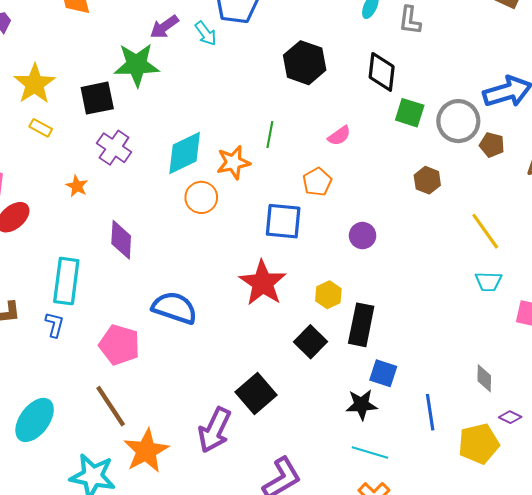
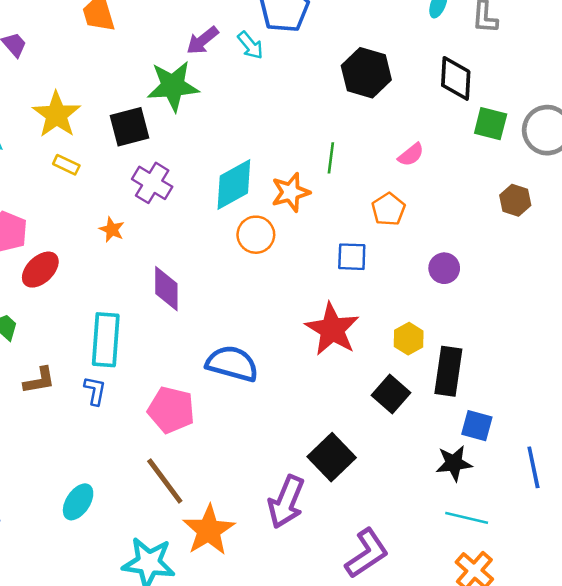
blue square: (283, 221) -> (352, 257), size x0.7
cyan ellipse: (35, 420) -> (78, 502), size x0.7

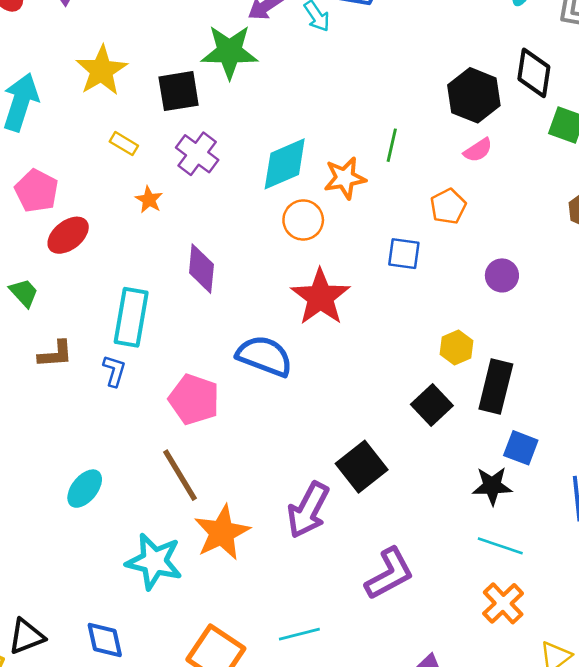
black hexagon: (366, 73) -> (474, 95), moved
yellow rectangle: (66, 165) -> (124, 144), moved
red star: (332, 329) -> (320, 297), moved

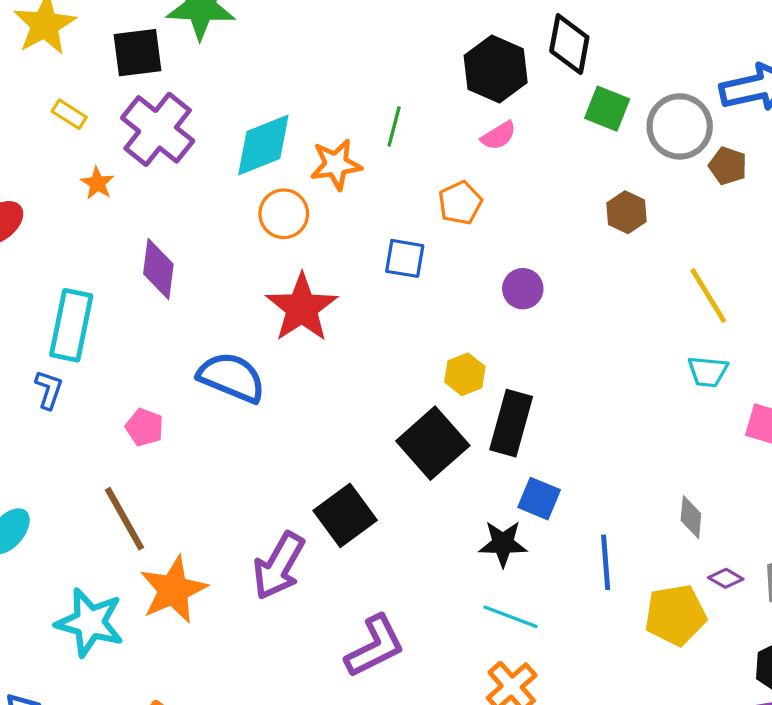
purple cross: (197, 154) -> (158, 129), size x1.4
pink pentagon: (194, 399) -> (145, 427), size x0.6
black square: (432, 405) -> (433, 443), size x1.4

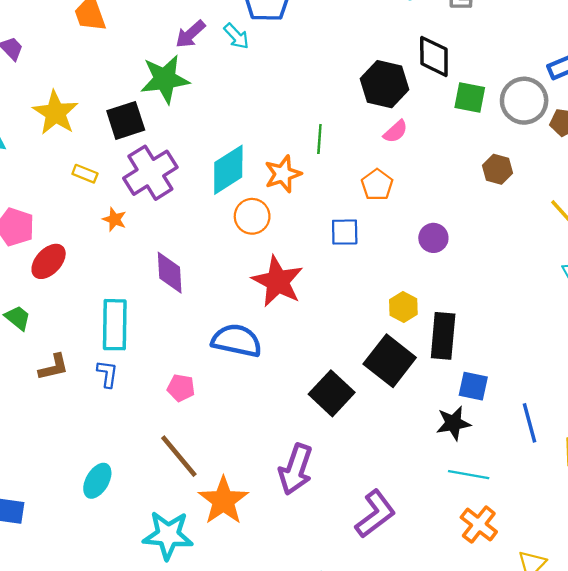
purple cross: (158, 129) -> (150, 173), turned 30
black square: (345, 515) -> (332, 393), moved

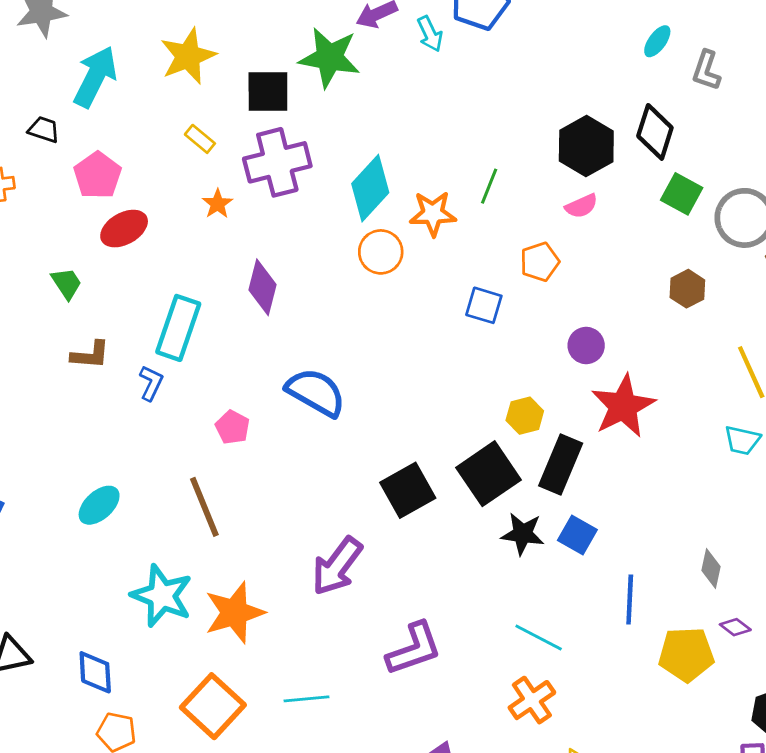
cyan diamond: (228, 170) -> (370, 188), turned -33
red star: (278, 281) -> (623, 406), moved
black star: (453, 423) -> (523, 534), moved
orange star: (223, 501) -> (234, 613), moved

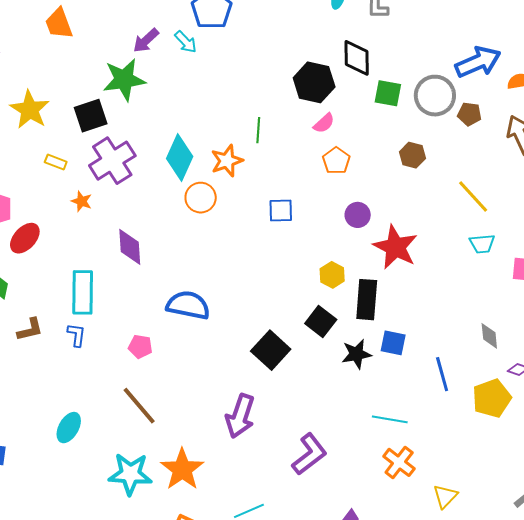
orange pentagon: (540, 262) -> (336, 161), moved
black square: (488, 474) -> (321, 321), size x0.7

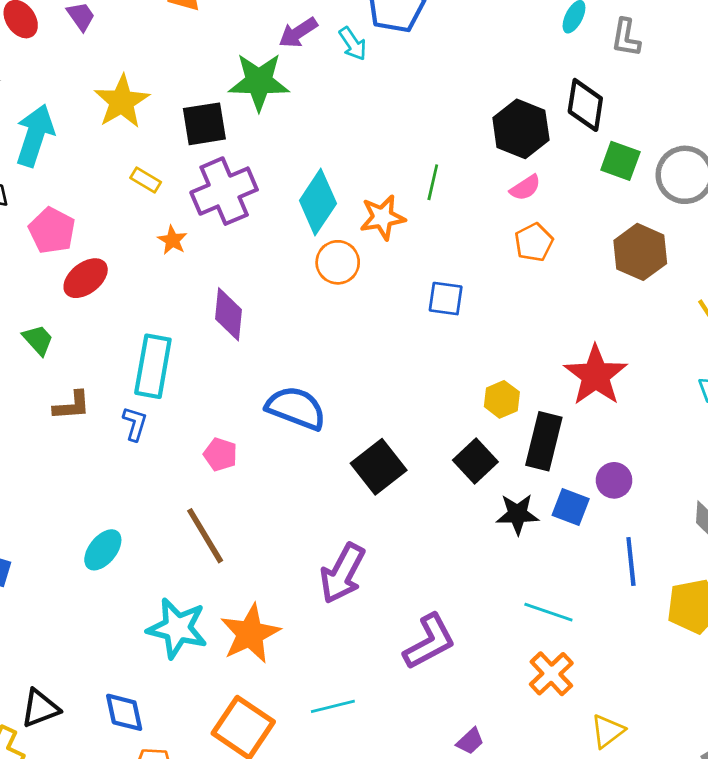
brown hexagon: (412, 155) -> (640, 252), size x1.5
purple circle: (358, 215) -> (614, 480), moved
black square: (271, 350) -> (379, 467), moved

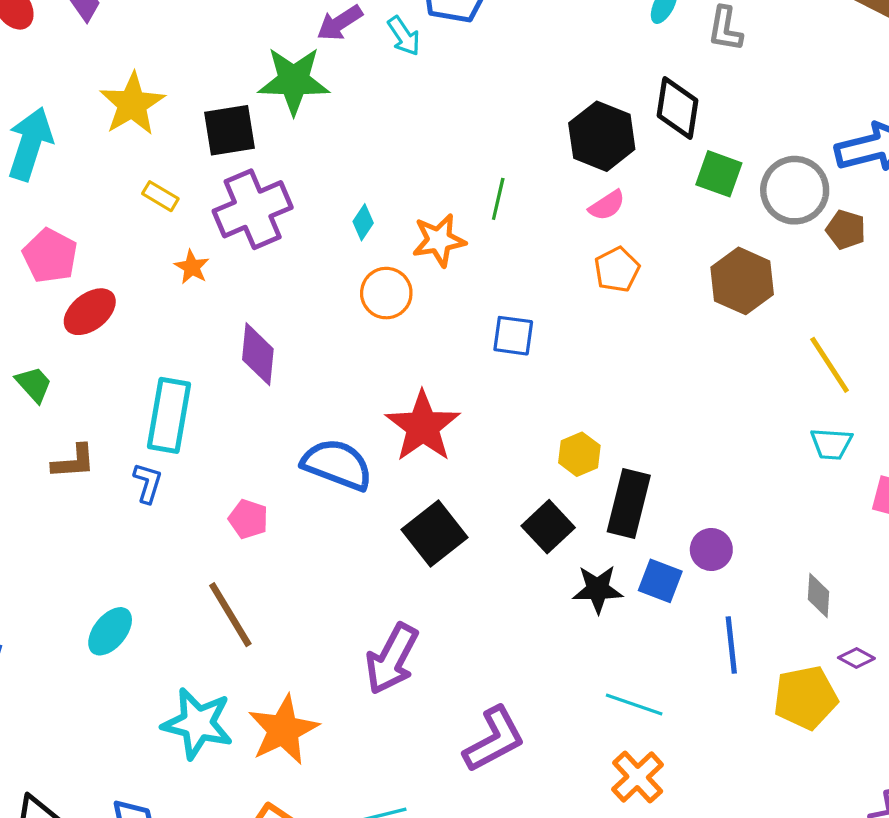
cyan diamond: (318, 202) -> (363, 222), size x0.5
red star: (596, 375) -> (423, 426), moved

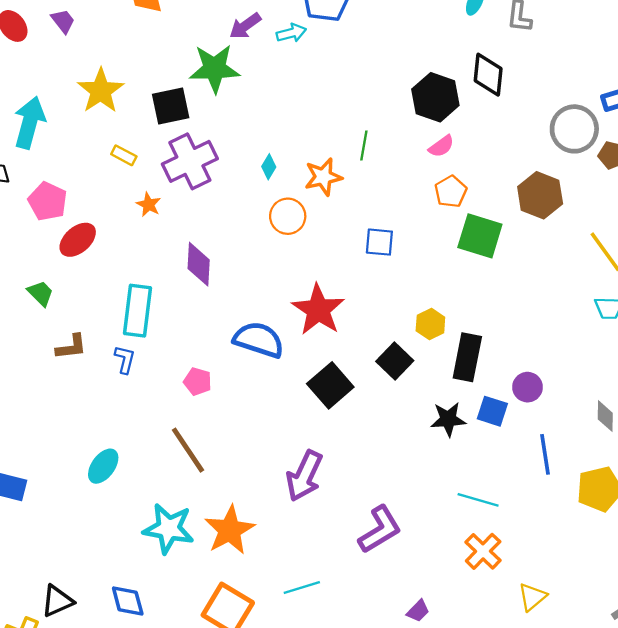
cyan arrow: (404, 36) -> (291, 33), turned -68
green square: (719, 174) -> (480, 236), moved, size x1.4
black square: (548, 527) -> (395, 361), moved

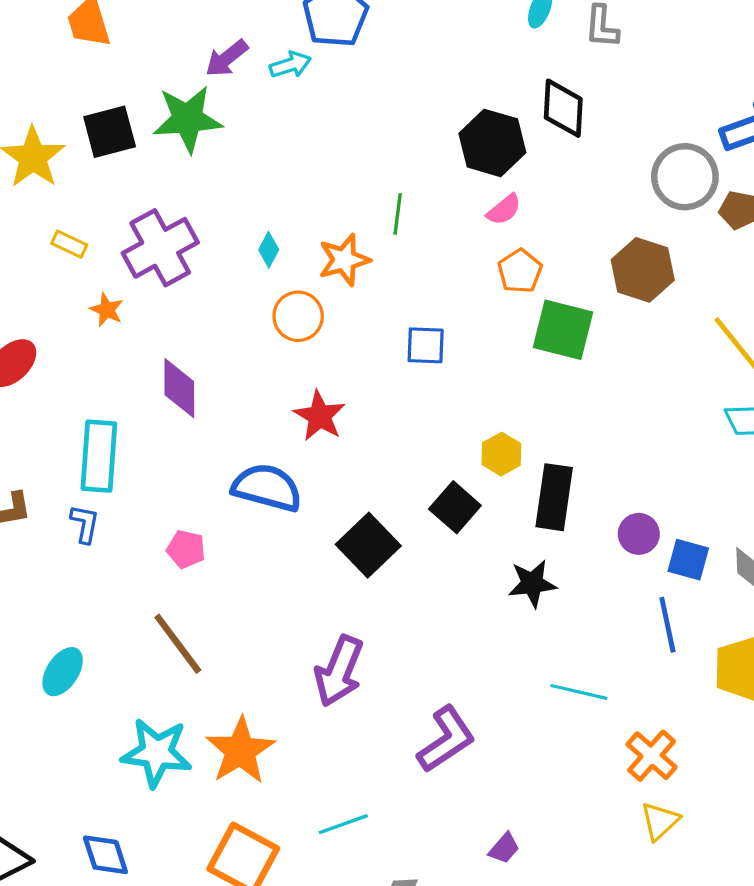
black square: (171, 106) -> (110, 132), moved
red star: (318, 310) -> (320, 416), moved, size x0.7
blue square: (492, 411) -> (688, 560), moved
orange cross: (483, 551) -> (652, 756), moved

